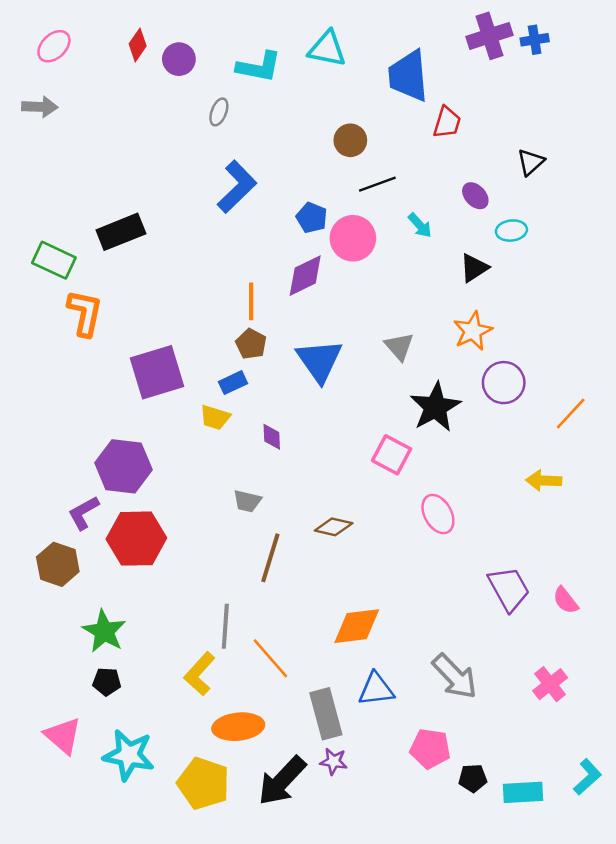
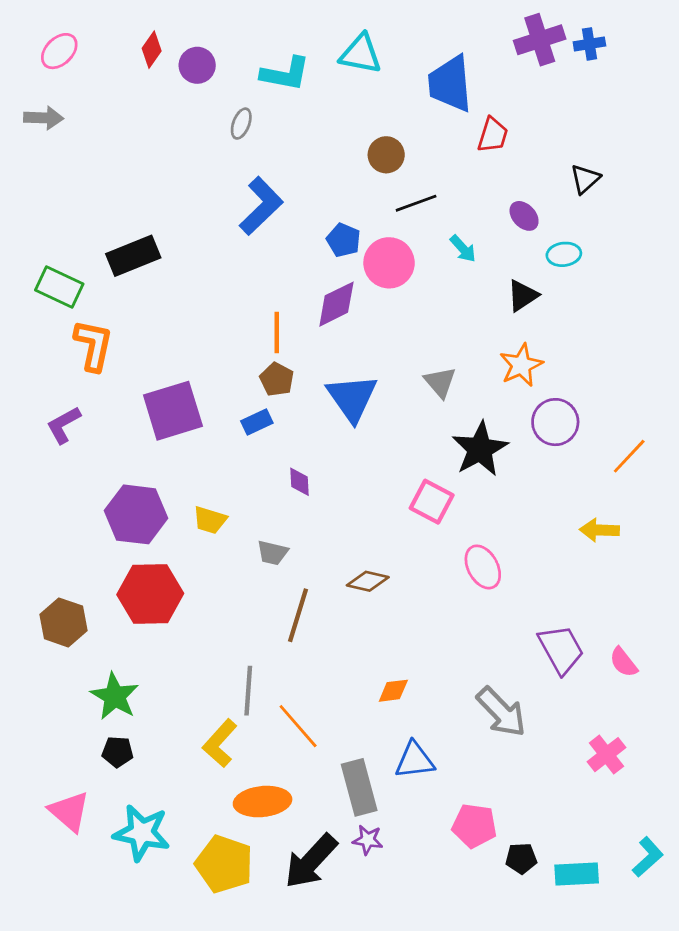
yellow trapezoid: (215, 417) -> (210, 520), moved
purple L-shape: (84, 513) -> (64, 425), moved
orange diamond: (357, 626) -> (393, 691), size x0.6
gray arrow: (455, 676) -> (501, 712), moved

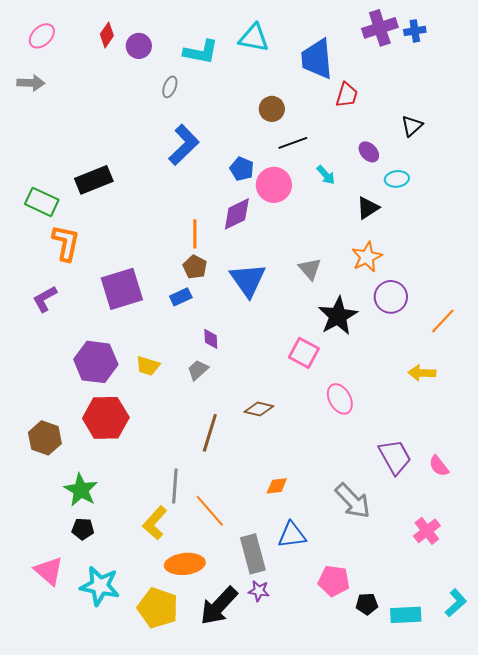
gray trapezoid: (272, 553) -> (198, 370), moved, turned 125

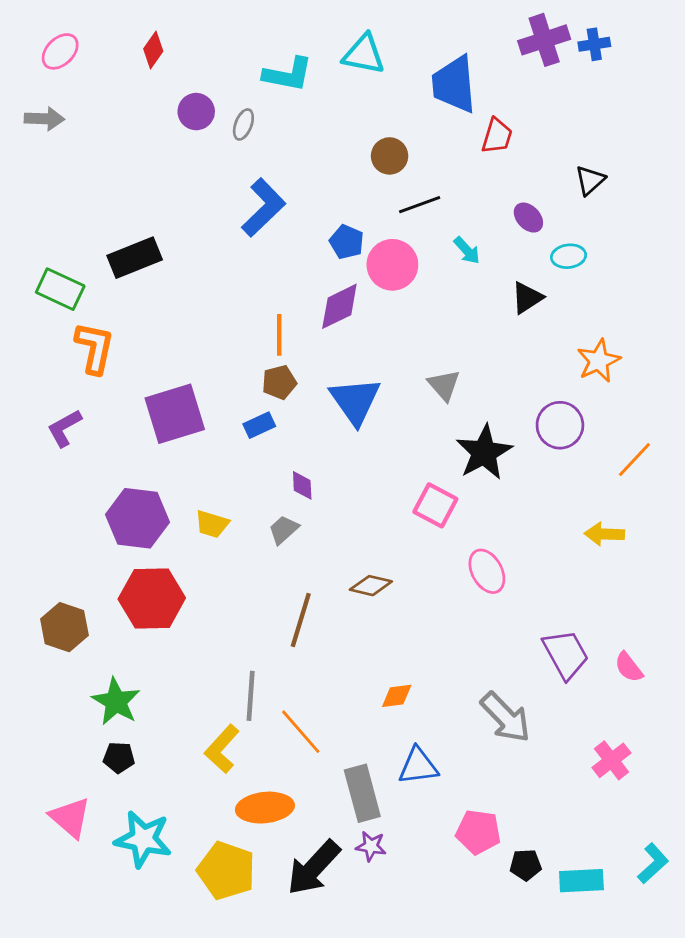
purple circle: (139, 46) -> (196, 112), moved
orange star: (367, 257) -> (599, 361), moved
brown pentagon: (195, 267) -> (279, 382), turned 30

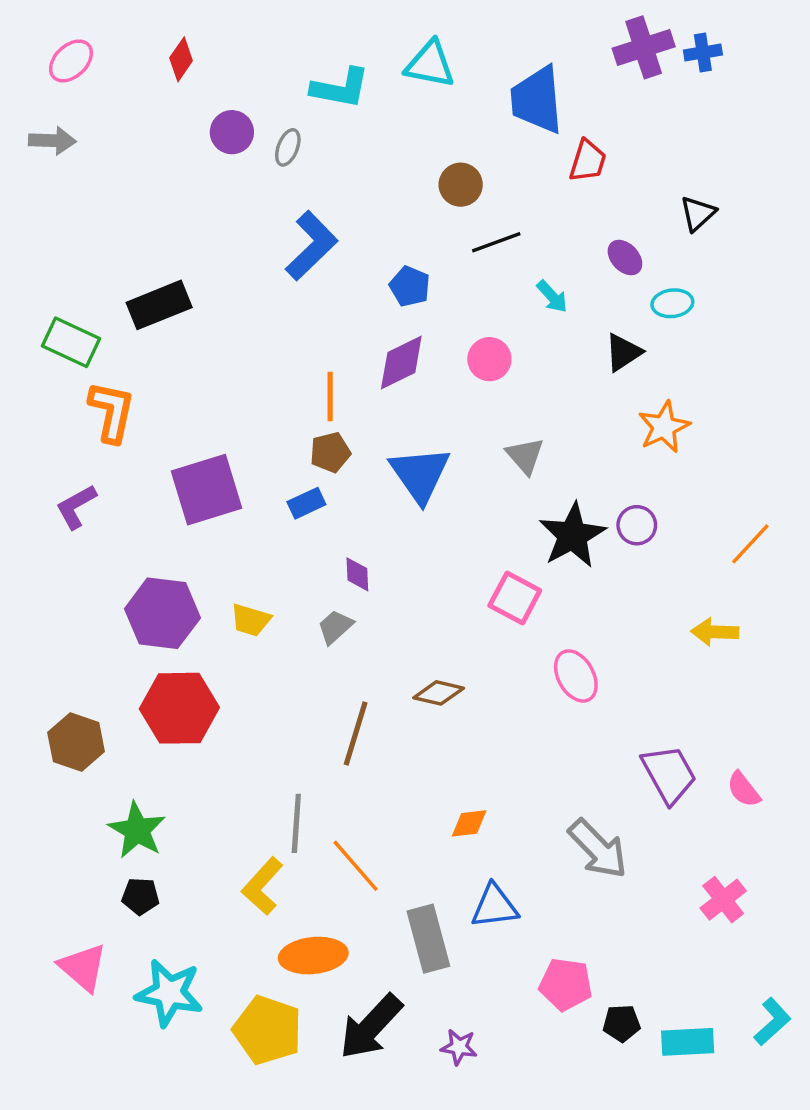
pink circle: (392, 265) -> (489, 359), moved, size x0.7
orange star: (599, 361) -> (664, 427), moved
purple circle: (560, 425) -> (637, 525), moved, size x0.7
purple star: (371, 846) -> (459, 1047), moved

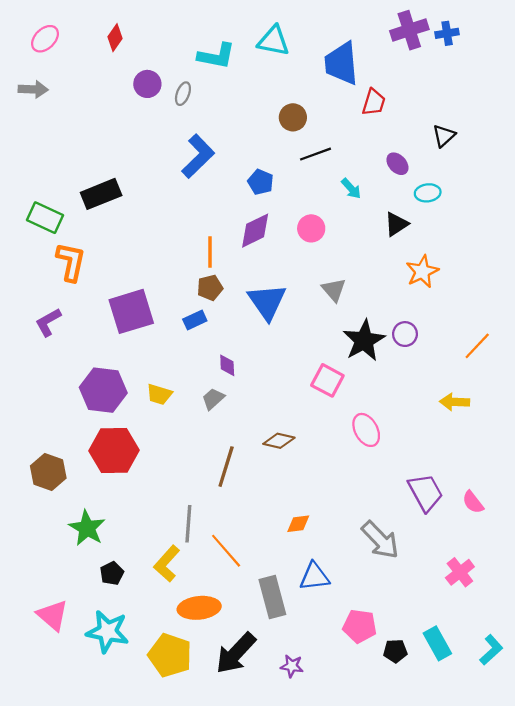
black pentagon: (140, 896) -> (112, 573), moved, turned -30
cyan rectangle: (688, 1042) -> (437, 643), moved, turned 64

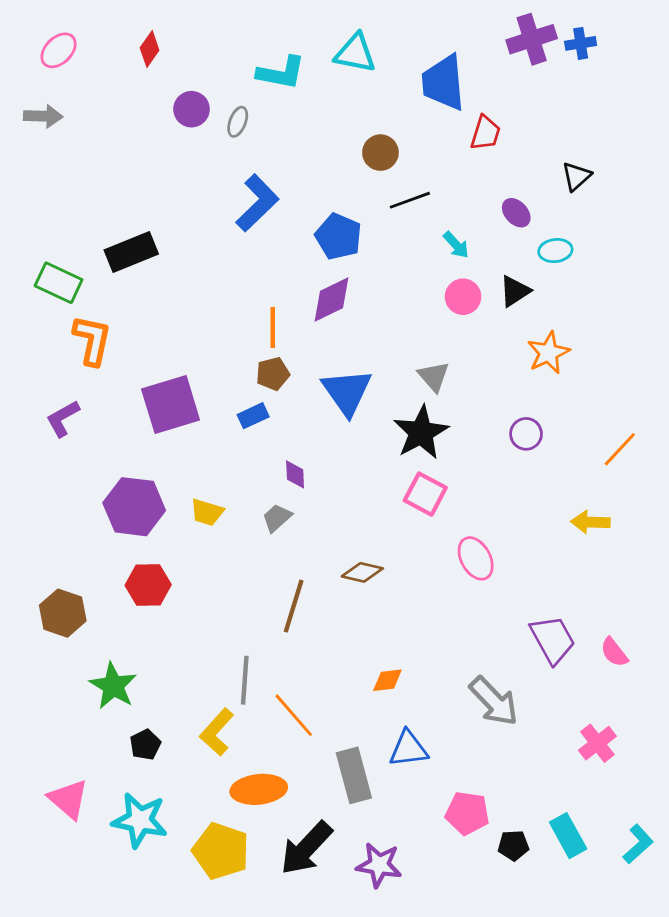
blue pentagon: (261, 182) -> (338, 237), size x1.4
pink circle: (311, 228) -> (463, 297), moved
black star: (364, 341) -> (421, 432), moved
red hexagon: (114, 450) -> (148, 585), size x0.7
purple star: (292, 666) -> (379, 865), size x1.5

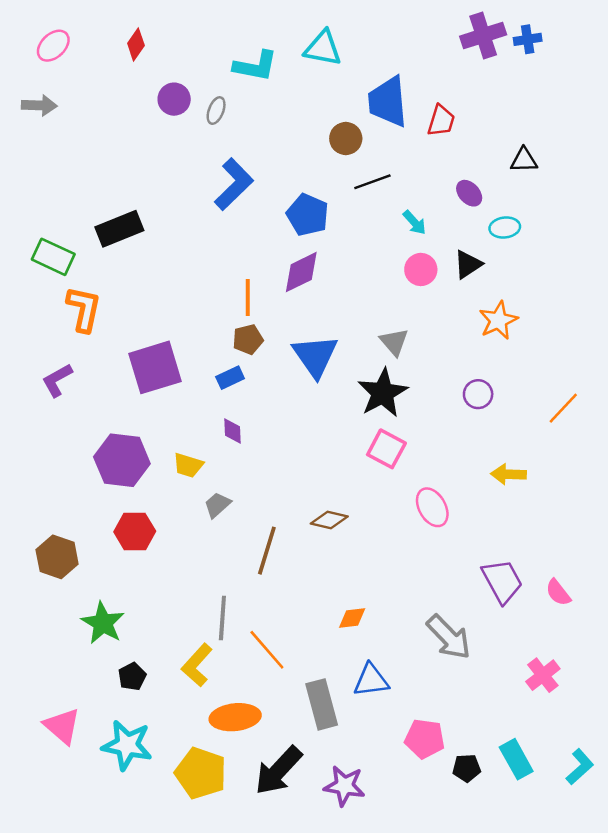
blue trapezoid: (443, 83) -> (388, 102), moved
black triangle: (576, 176) -> (524, 160), turned 40
purple diamond: (295, 474) -> (233, 431), moved
gray trapezoid: (277, 518) -> (217, 505), moved
yellow arrow: (590, 522) -> (509, 474), moved

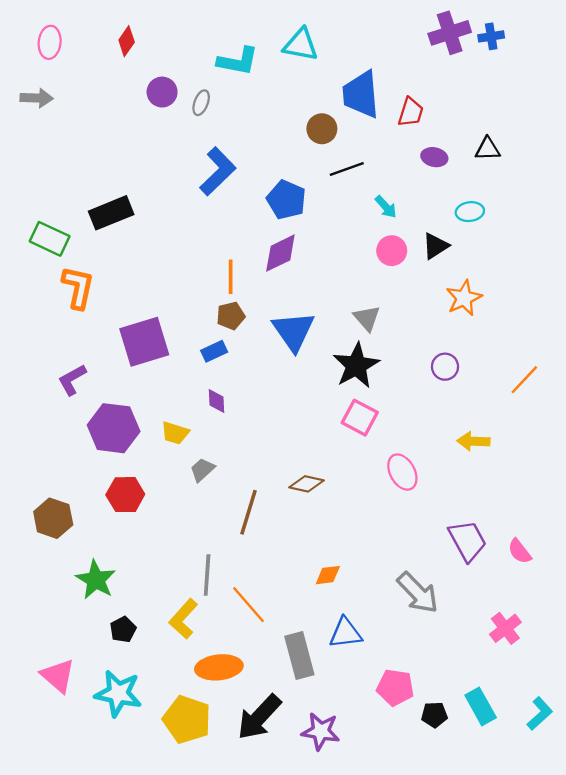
pink ellipse: (53, 46) -> (50, 42), turned -40
purple ellipse: (469, 193) -> (434, 157), moved, turned -35
purple L-shape: (57, 380) -> (72, 380), moved

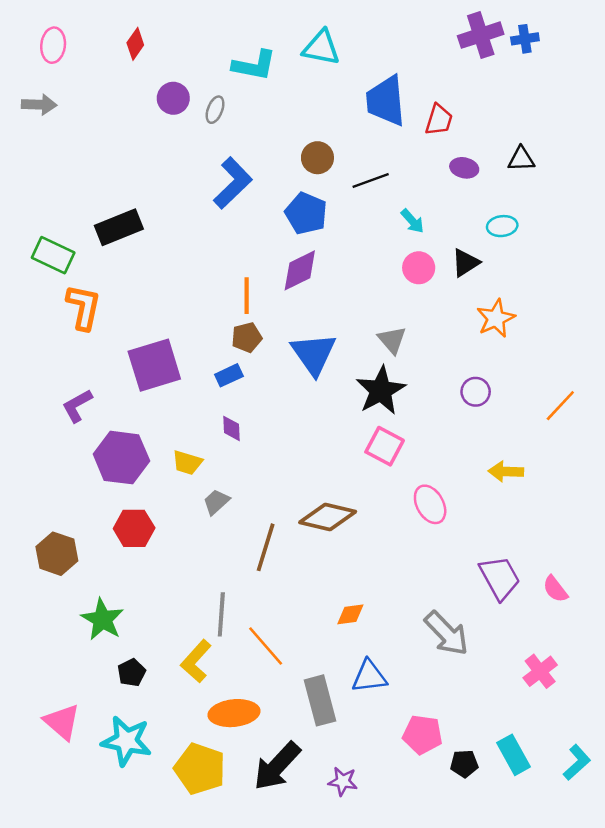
brown circle: (322, 129) -> (317, 158), moved
brown diamond: (306, 484) -> (328, 517), size x1.5
purple star: (321, 731) -> (343, 781), size x0.7

